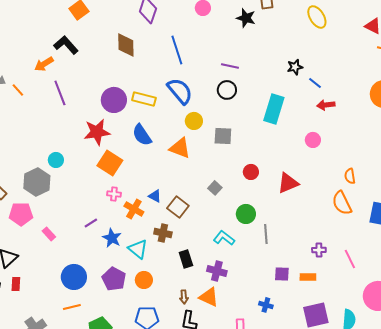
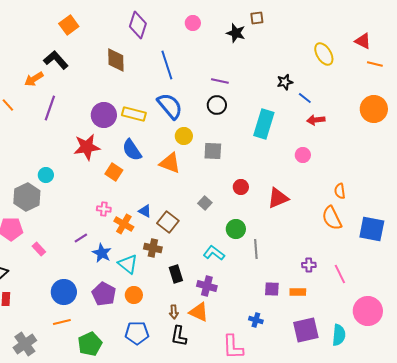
yellow ellipse: (317, 17) -> (324, 54), moved
purple line: (60, 93) -> (50, 108), turned 40
orange square: (110, 163) -> (114, 172), moved, size x0.7

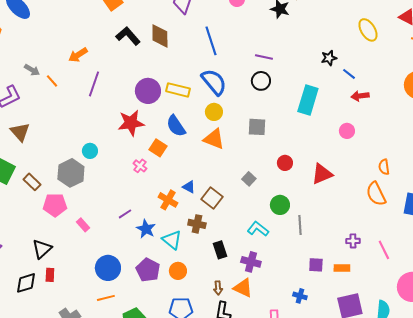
black L-shape: (56, 60) -> (128, 36), moved
yellow circle: (184, 136) -> (214, 112), moved
pink cross: (104, 209) -> (140, 166), moved, turned 32

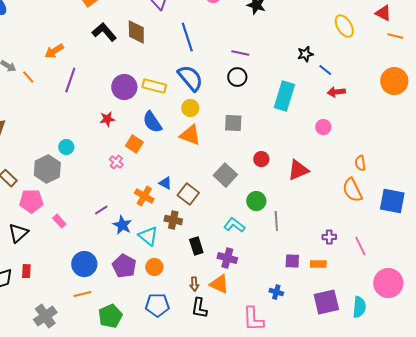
red star: (131, 123) -> (107, 119), size x0.6
gray square: (249, 179) -> (225, 175), size x1.6
black triangle: (42, 249) -> (18, 233), moved

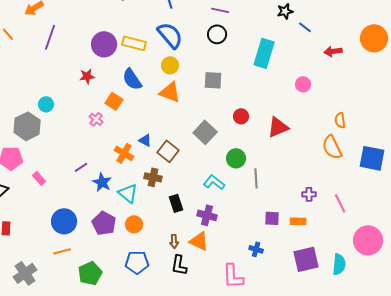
red arrow: (336, 92) -> (333, 51), moved

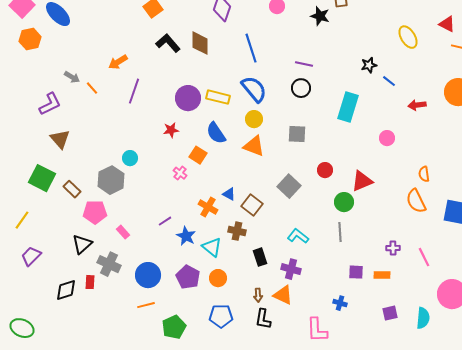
green circle: (236, 158) -> (344, 202), moved
purple square: (306, 259) -> (390, 313), size x0.6
gray cross: (25, 273) -> (109, 264), moved, turned -30

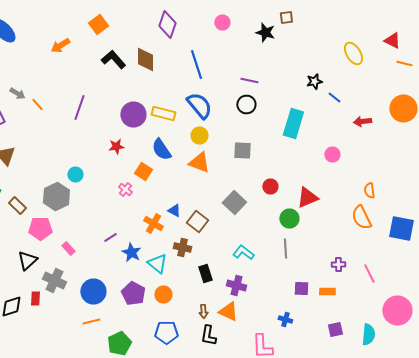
orange arrow: (118, 62) -> (60, 46), moved

